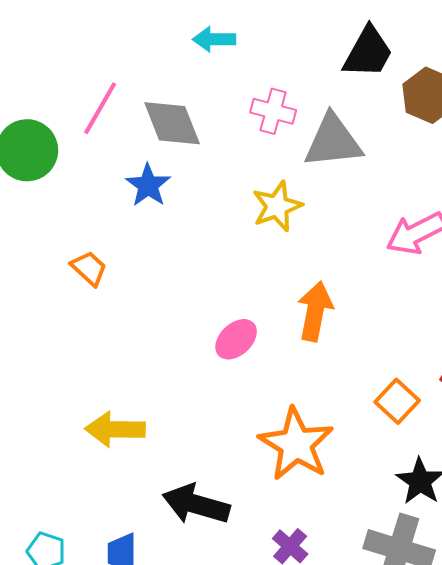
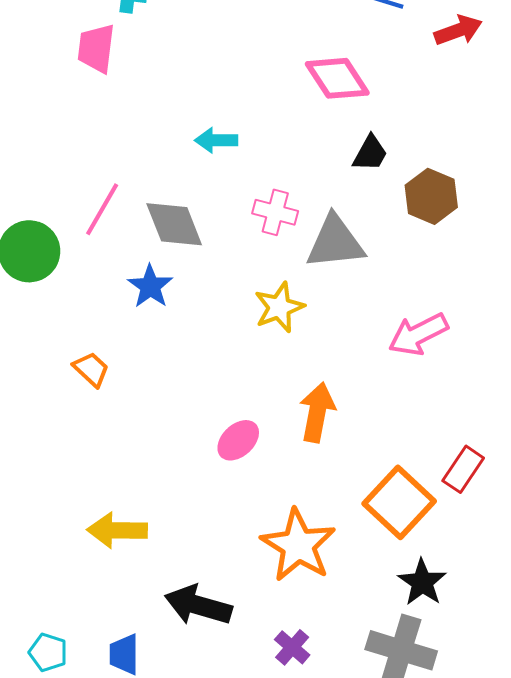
black trapezoid: (368, 52) -> (370, 153), size x0.7
orange square: (397, 401) -> (399, 502), size x1.6

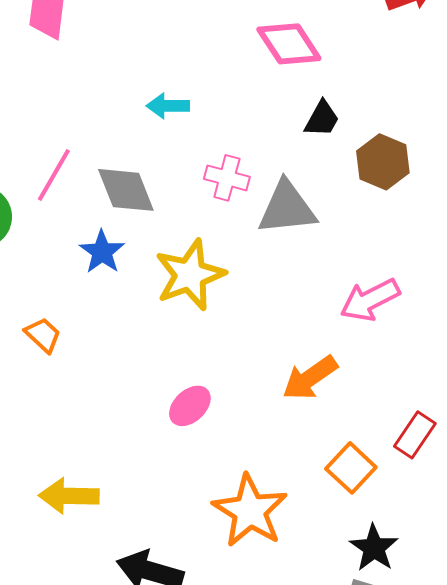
yellow star: (279, 307) -> (190, 275), moved, size x1.4
orange arrow: (317, 412) -> (310, 378), moved, turned -136
orange square: (399, 502) -> (351, 468), size x0.7

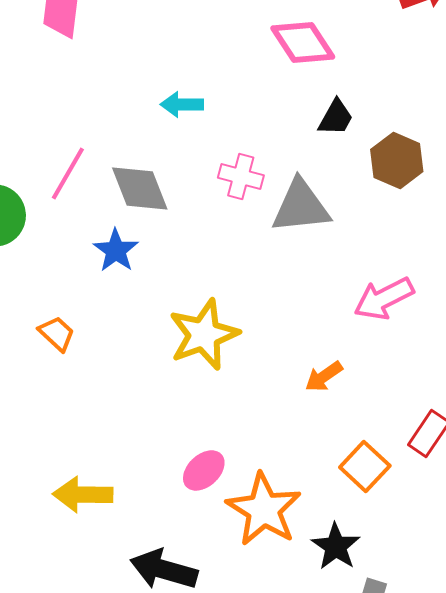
yellow star: (190, 275) -> (204, 334), moved
orange arrow: (310, 378) -> (324, 376), size x0.7
pink ellipse: (190, 406) -> (204, 470), moved
black star: (374, 548) -> (336, 546), moved

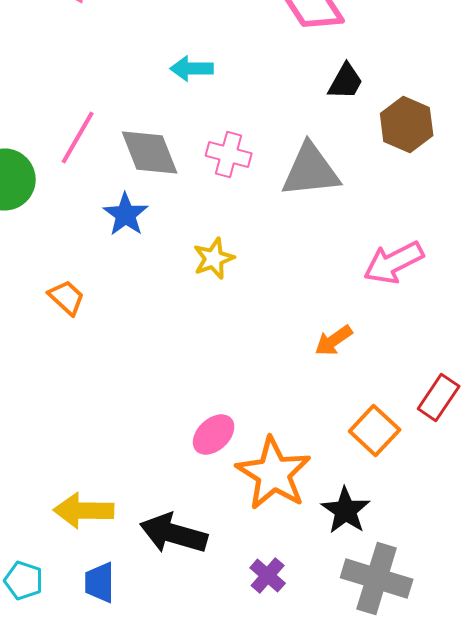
pink cross: (241, 176) -> (229, 154), moved
yellow star: (204, 334) -> (214, 258), moved, size x0.6
yellow arrow: (83, 494) -> (84, 510), moved

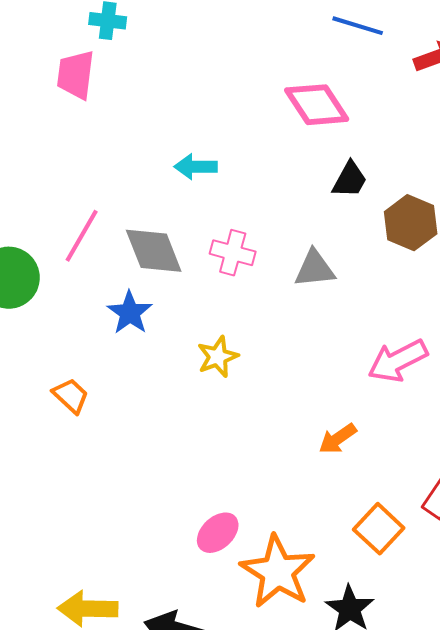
gray triangle: (311, 170) -> (315, 269), size x0.7

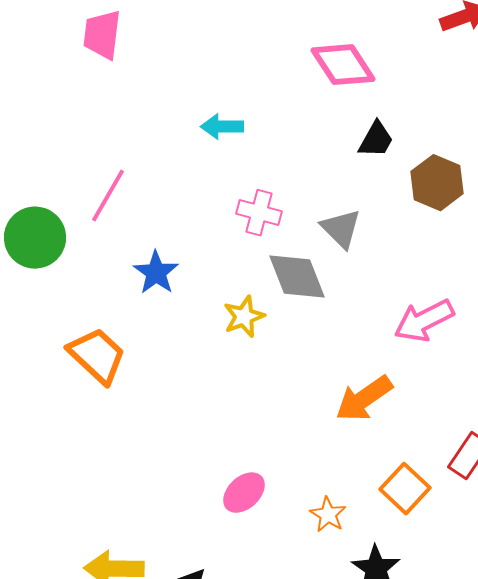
gray diamond: (154, 251) -> (297, 277), moved
gray triangle: (315, 269) -> (341, 229), turned 51
orange trapezoid: (71, 396) -> (97, 356), size x1.6
orange arrow: (338, 439) -> (364, 399), size x1.5
orange star: (278, 572) -> (328, 515), moved, size x0.5

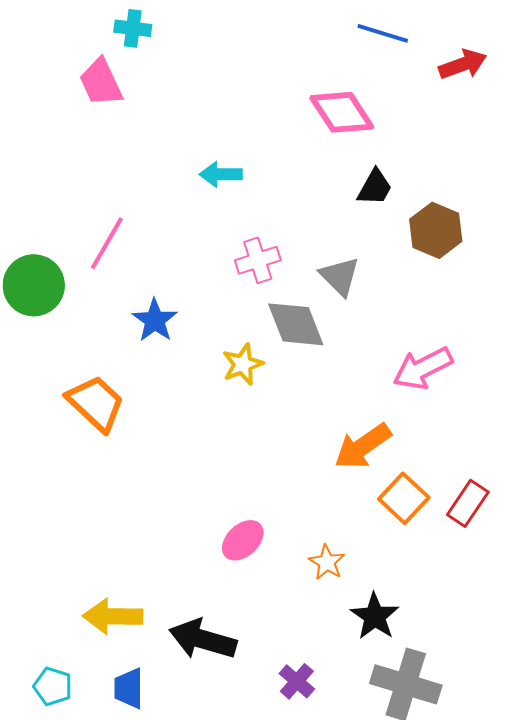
pink trapezoid: (102, 35) -> (101, 82), turned -32
pink cross: (259, 213) -> (258, 260), turned -33
orange square: (405, 489) -> (404, 498), moved

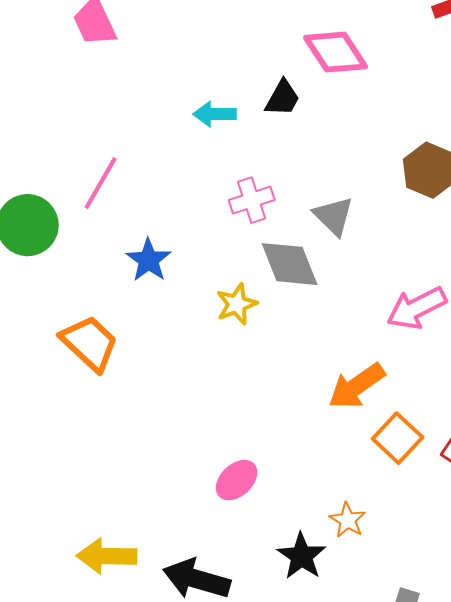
black trapezoid: (375, 187) -> (283, 98), moved
orange star: (327, 562) -> (348, 520), moved
black star: (375, 616) -> (302, 556), moved

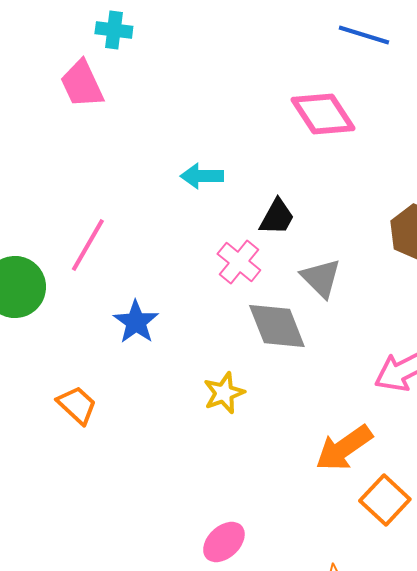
black trapezoid: (283, 98) -> (277, 217), moved
pink cross: (252, 200) -> (239, 262), turned -33
yellow star: (237, 304) -> (224, 393), moved
orange trapezoid: (90, 343) -> (77, 405), size x0.7

